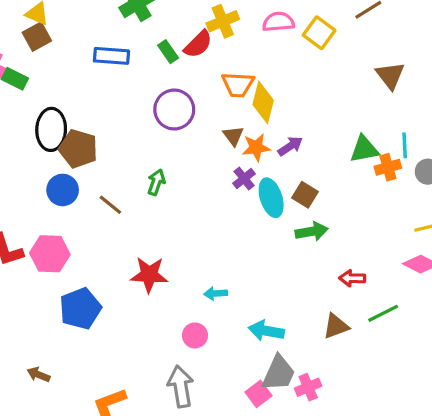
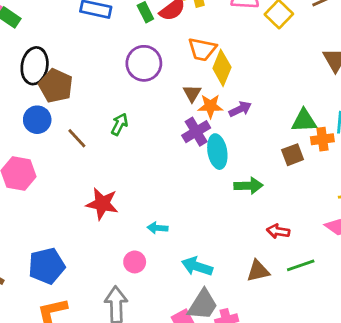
purple cross: (244, 179) -> (196, 132), size x1.4
brown square: (305, 195) -> (293, 155), moved, turned 30
blue pentagon: (80, 308) -> (47, 266), moved

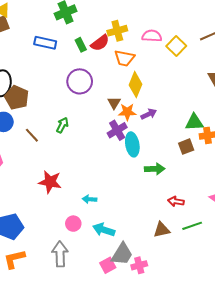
orange trapezoid: (202, 49) -> (124, 58), moved
cyan arrow: (197, 266) -> (104, 230), moved

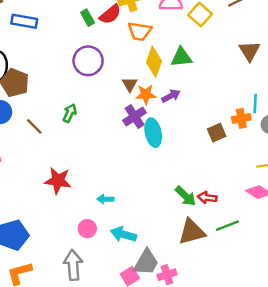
blue rectangle: (45, 43) -> (24, 21), moved
green triangle: (194, 122) -> (181, 57), moved
green arrow: (155, 169) -> (186, 196), moved, turned 48
brown triangle: (162, 230) -> (192, 232), size x1.4

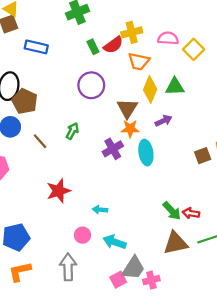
brown triangle: (130, 84) -> (127, 108), size x1.5
orange star: (146, 95) -> (130, 129), moved
purple cross: (135, 117) -> (113, 149), moved
red star: (58, 181) -> (59, 191), turned -30

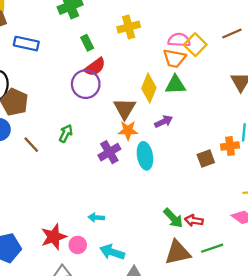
pink semicircle: (168, 38) -> (179, 40), moved
red semicircle: (113, 45) -> (95, 67), moved
orange trapezoid: (139, 61) -> (174, 58), moved
red star: (59, 191) -> (54, 237), moved

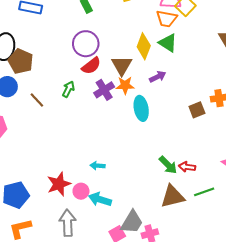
red semicircle: (95, 67) -> (91, 66), moved
green triangle: (175, 85) -> (168, 43), turned 36
purple cross: (109, 152) -> (104, 90), moved
cyan arrow: (112, 252) -> (100, 199), moved

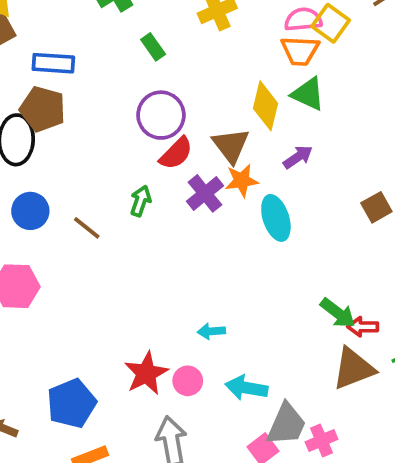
brown pentagon: (21, 61) -> (43, 109), moved
red arrow: (187, 167) -> (363, 327), moved
cyan arrow: (100, 199) -> (246, 388), moved

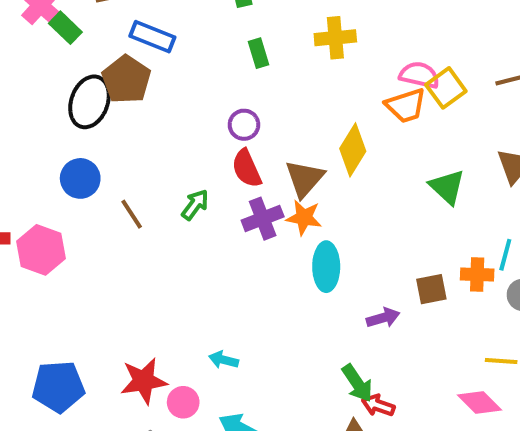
orange trapezoid: (300, 51) -> (406, 106), turned -39
green triangle: (308, 94) -> (447, 187), moved
purple circle: (161, 115) -> (244, 125), size x0.6
red semicircle: (176, 153) -> (247, 168), turned 93
purple arrow: (298, 157) -> (383, 318), moved

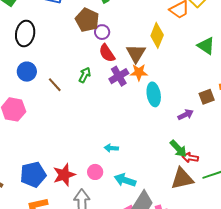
brown pentagon: (126, 79) -> (87, 20), moved
red star: (144, 381) -> (64, 175), moved

